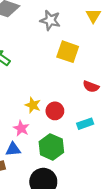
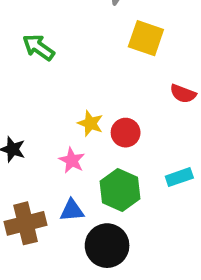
cyan rectangle: (85, 124) -> (179, 177), moved
blue triangle: (13, 149) -> (72, 210), moved

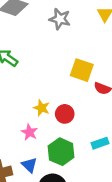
yellow square: (146, 38) -> (82, 70), moved
blue triangle: (72, 210) -> (29, 165), turned 49

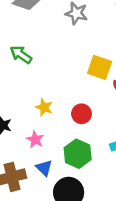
yellow star: (42, 108) -> (44, 107), moved
pink star: (29, 132) -> (35, 140), moved

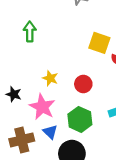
green arrow: (21, 55) -> (30, 31), turned 54
pink star: (35, 140) -> (42, 107), size x1.6

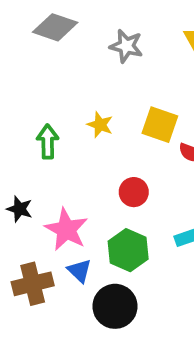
green arrow: (30, 31) -> (48, 142), moved
yellow star: (50, 78) -> (100, 125), moved

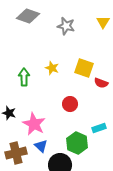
green hexagon: (128, 250) -> (77, 143), moved

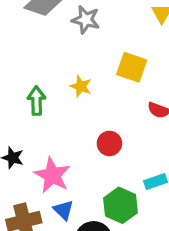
gray star: (66, 26) -> (86, 20), moved
yellow square: (84, 68) -> (132, 67), moved

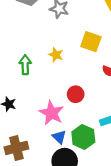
pink star: (52, 175) -> (51, 113), moved
blue triangle: (63, 210) -> (59, 137), moved

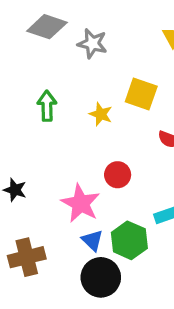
yellow star: (56, 55) -> (101, 114), moved
green arrow: (25, 65) -> (47, 106), moved

